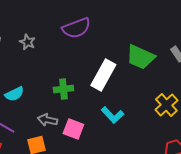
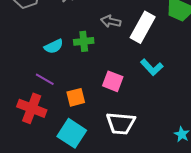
green cross: (63, 89) -> (84, 41), moved
gray arrow: (47, 120) -> (111, 21), moved

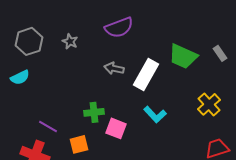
green cross: (84, 41) -> (94, 112), moved
cyan semicircle: (54, 46) -> (20, 77), moved

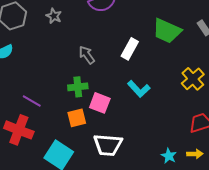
gray arrow: (114, 68) -> (87, 55), moved, turned 42
white rectangle: (146, 74) -> (130, 49), size x0.7
orange square: (79, 144) -> (77, 118), moved

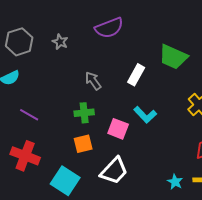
purple line: (32, 101) -> (29, 115), moved
pink square: (100, 103) -> (118, 129), moved
white trapezoid: (108, 145) -> (114, 171), turned -52

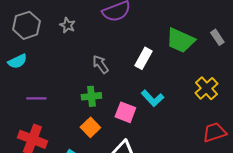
purple line: (29, 115) -> (36, 98), turned -30
orange square: (83, 144) -> (90, 127), turned -30

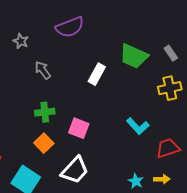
gray arrow: (100, 64) -> (43, 70), moved
yellow cross: (206, 88) -> (170, 88), moved, turned 30
cyan L-shape: (152, 98) -> (138, 126), moved

